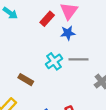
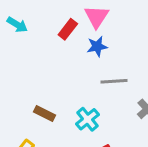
cyan cross: (54, 61) -> (88, 119), moved

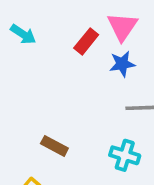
cyan cross: (88, 119) -> (125, 155), moved, turned -35

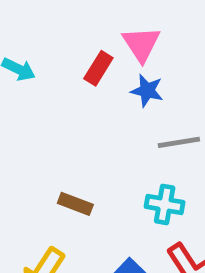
blue star: (122, 64) -> (147, 91), turned 30

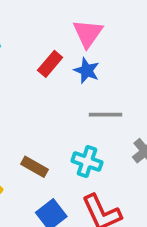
red rectangle: (98, 68) -> (50, 64), moved
brown rectangle: (75, 204) -> (35, 167), moved

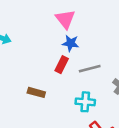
red rectangle: (50, 64) -> (62, 65), moved
brown rectangle: (35, 167) -> (36, 92), moved

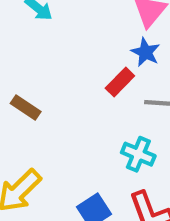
brown rectangle: (36, 92) -> (26, 107), moved

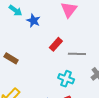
blue star: (146, 52) -> (33, 21), moved

